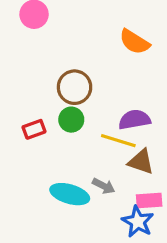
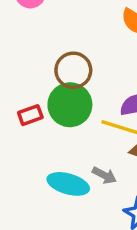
green circle: (71, 120) -> (70, 105), size x1.6

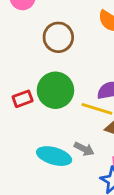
brown circle: (73, 70) -> (58, 37), moved

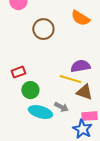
green circle: (55, 90) -> (30, 90), moved, size x0.7

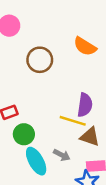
purple semicircle: (80, 66) -> (85, 105), turned 108
cyan ellipse: (40, 112) -> (36, 161), turned 45

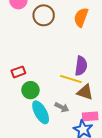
orange semicircle: (85, 46) -> (81, 17), turned 78
brown circle: (40, 60) -> (44, 15), moved

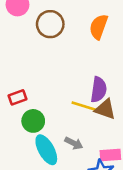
brown triangle: (85, 92) -> (105, 109), moved

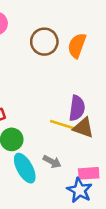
brown circle: (50, 24) -> (44, 42), moved

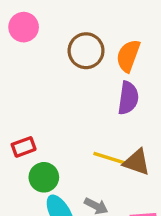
purple semicircle: (77, 108) -> (128, 98), moved

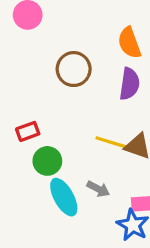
brown circle: (86, 51) -> (74, 69), moved
orange semicircle: (128, 56) -> (129, 43), turned -40

